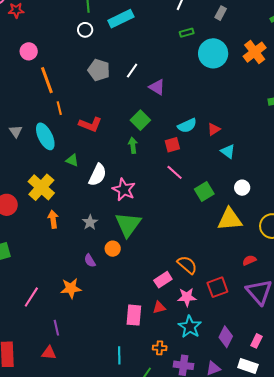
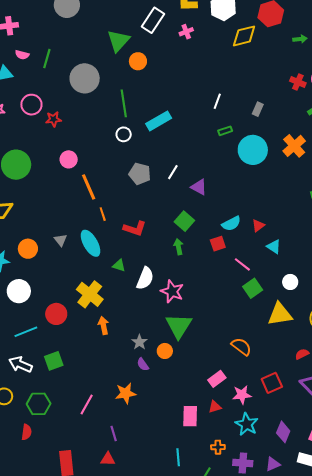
pink line: (175, 172) -> (242, 264), moved
gray star: (90, 222) -> (139, 342), moved
orange semicircle: (187, 265) -> (241, 347), moved

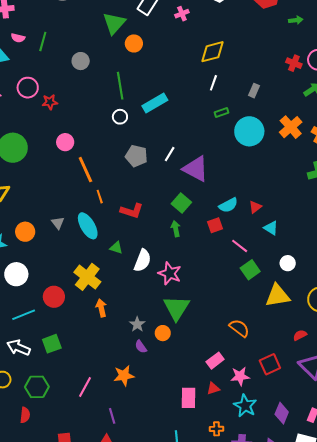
yellow diamond: (244, 36) -> (212, 52), moved
gray circle: (85, 78) -> (81, 61), size x0.6
purple triangle: (199, 187) -> (196, 169), size x1.6

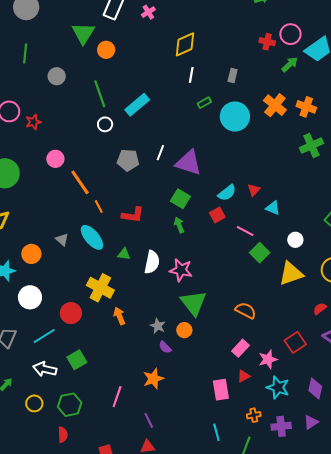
green line: (43, 41) -> (25, 53), moved
orange semicircle: (239, 328) -> (246, 310), moved

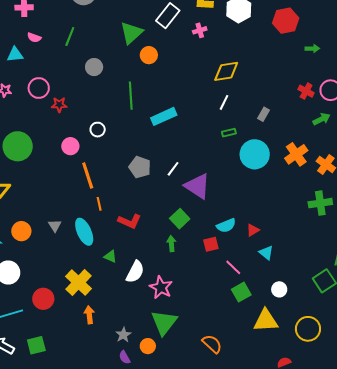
white circle: (105, 124) -> (98, 130), moved

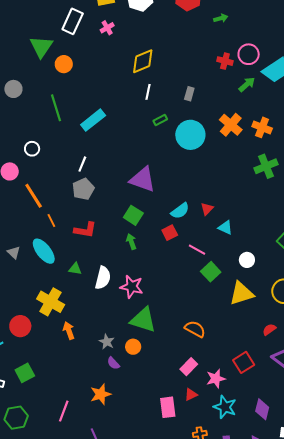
gray pentagon: (140, 167) -> (83, 189), moved, turned -30
white line: (173, 169) -> (82, 164), moved
green triangle: (164, 322) -> (143, 320), turned -36

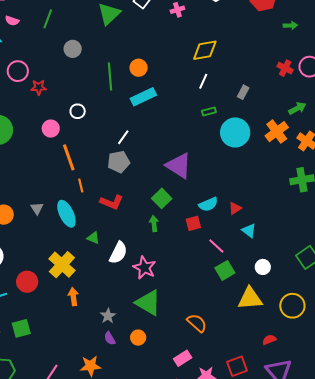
orange circle: (64, 64) -> (139, 68), moved
green arrow: (247, 84) -> (297, 108), moved
orange circle: (133, 347) -> (138, 338), moved

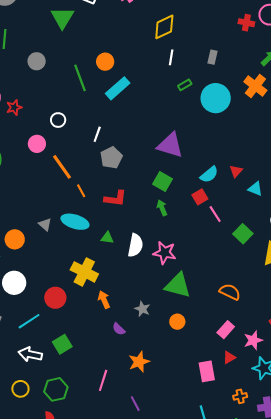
white line: (123, 137) -> (97, 134), moved
cyan ellipse: (66, 214) -> (75, 222), turned -32
pink line: (216, 246) -> (215, 214), moved, turned 30
purple semicircle: (110, 338) -> (119, 329), moved

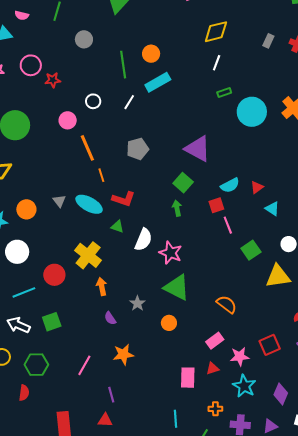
gray rectangle: (212, 57) -> (268, 41), moved
white line: (97, 134) -> (129, 102), moved
red L-shape: (115, 198) -> (124, 199), moved

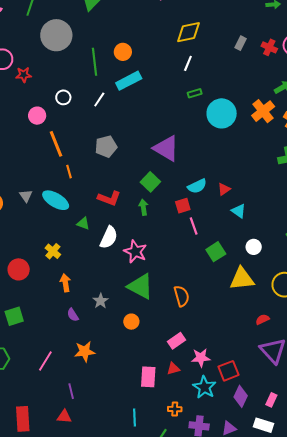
gray circle: (84, 39) -> (56, 35), size x1.8
red L-shape: (124, 199) -> (109, 198), moved
yellow cross: (88, 255) -> (53, 251), size x0.6
orange semicircle: (227, 304) -> (182, 296), moved, turned 35
red square: (270, 345) -> (228, 371), moved

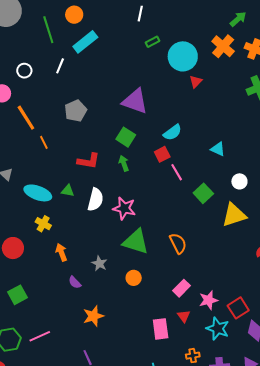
red triangle: (224, 189) -> (196, 82), moved
cyan ellipse: (56, 200) -> (38, 193), moved
pink line: (45, 361) -> (40, 336), moved, turned 45
red triangle: (173, 369) -> (184, 316), turned -40

